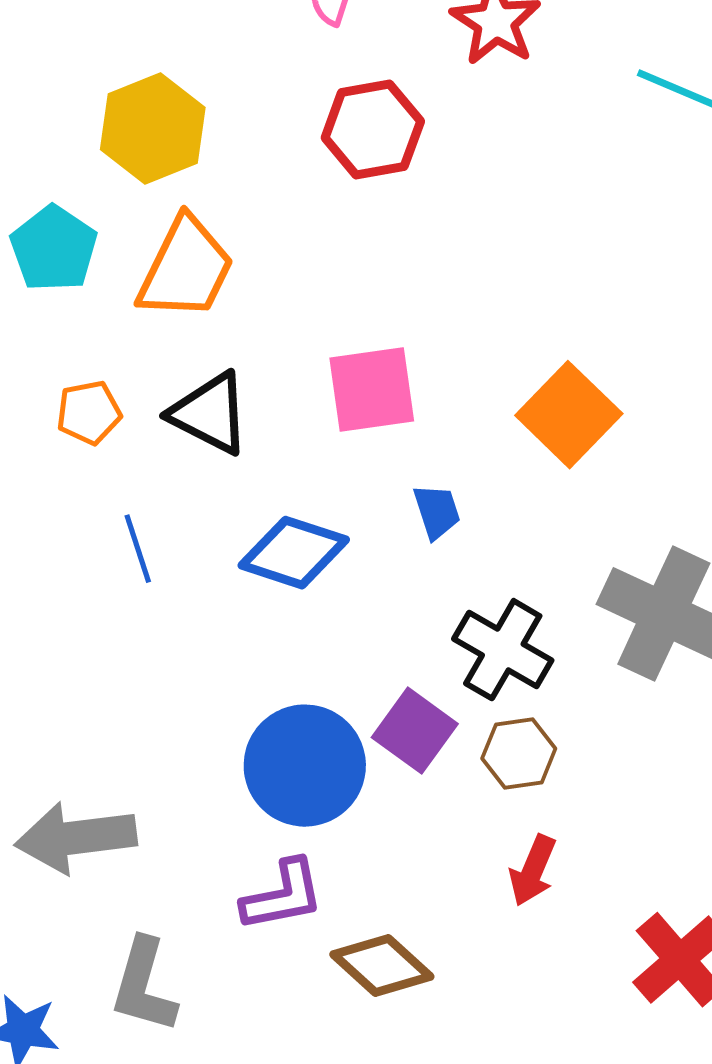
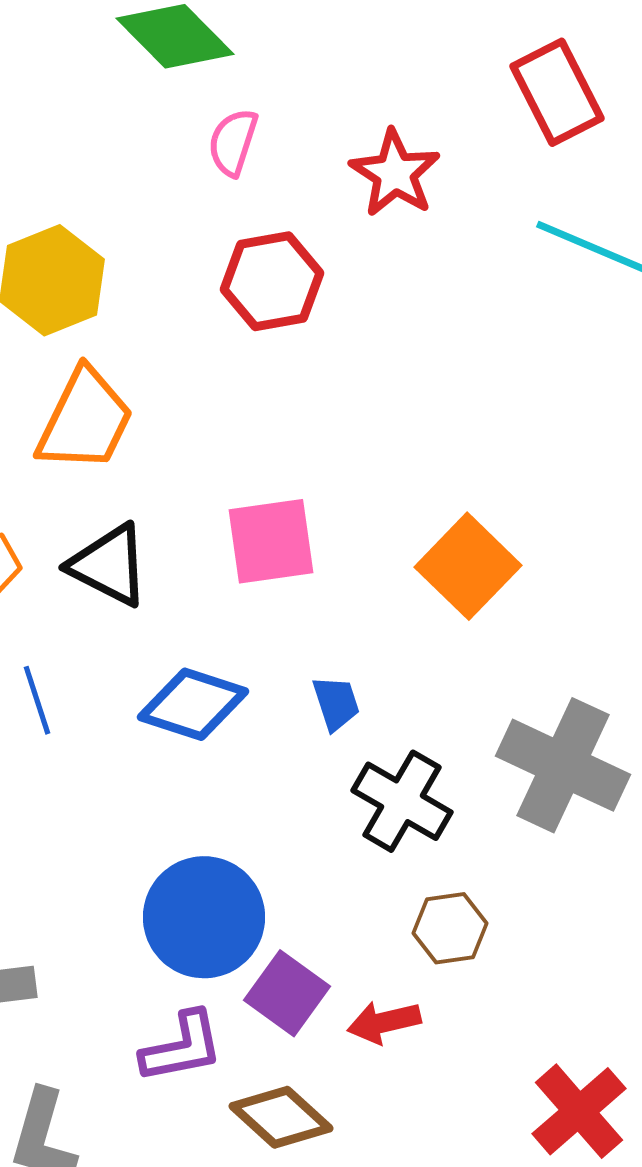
blue trapezoid: (437, 512) -> (336, 703), moved
purple square: (415, 731) -> (287, 993), moved
brown hexagon: (519, 754) -> (450, 928), moved
red arrow: (533, 871) -> (384, 1022), moved, turned 54

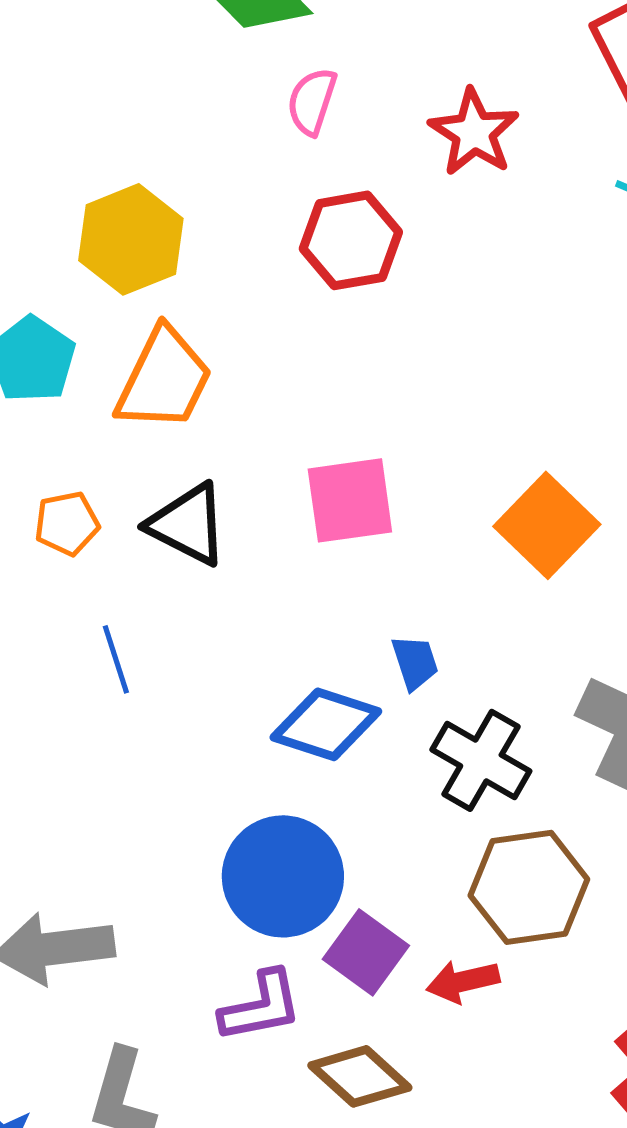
blue diamond: (193, 704) -> (326, 724), moved
brown hexagon: (450, 928) -> (529, 887), size x1.6

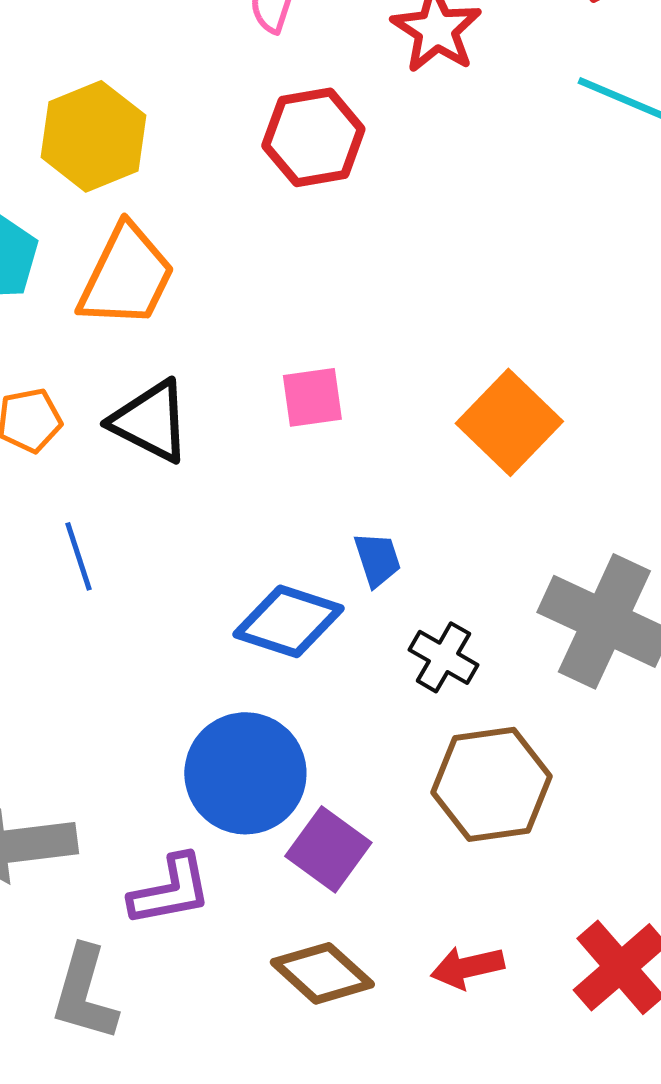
pink square: (350, 500) -> (312, 397), size x0.7
black cross: (481, 760) -> (443, 657), size x0.7
red arrow: (463, 981) -> (467, 967), moved
purple L-shape: (261, 1006) -> (170, 890), moved

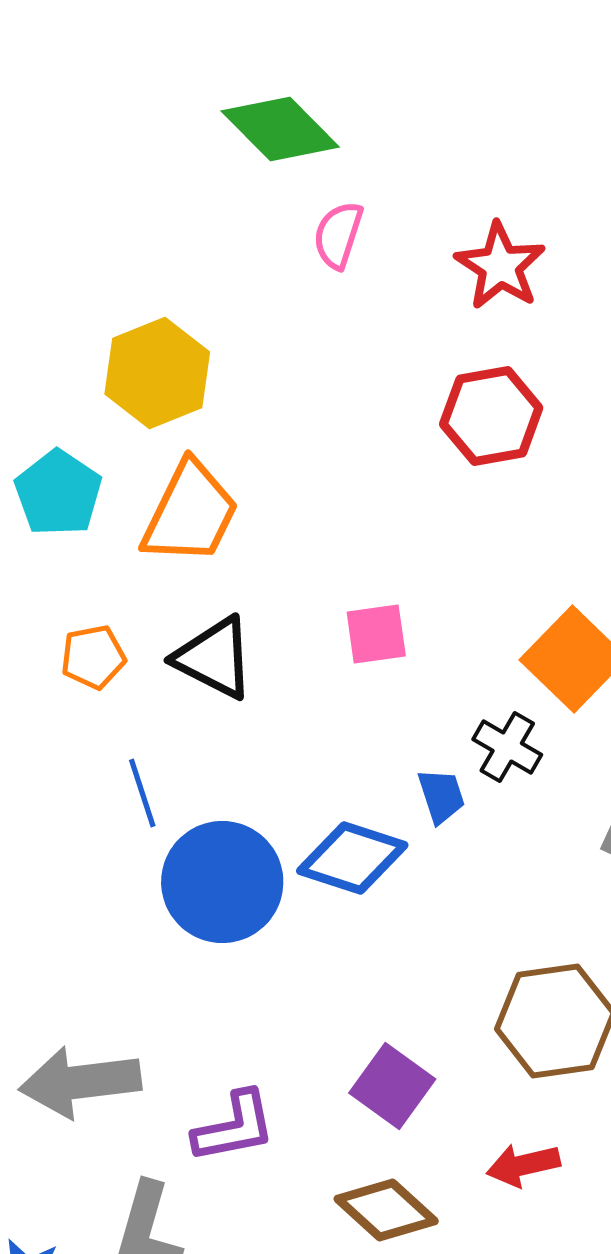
red hexagon: (313, 137) -> (491, 416), moved
black cross: (443, 657) -> (507, 747), moved
blue circle: (245, 773) -> (222, 882), moved
red arrow: (467, 967) -> (523, 1165), moved

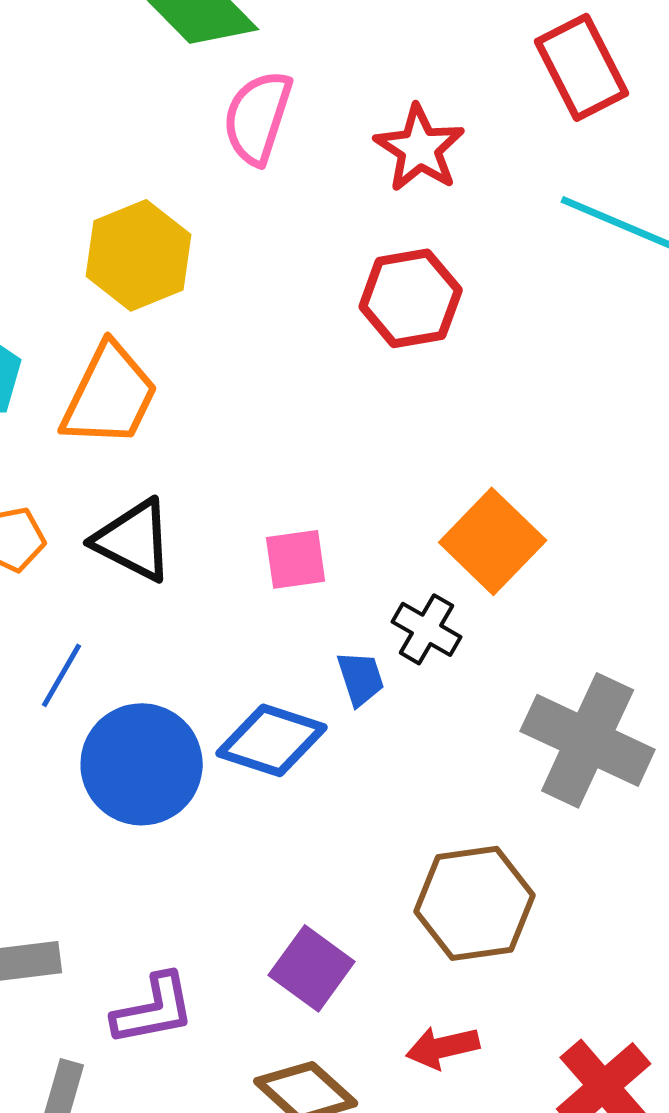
pink semicircle: (338, 235) -> (258, 117), size x1.4
yellow hexagon: (157, 373) -> (139, 255), moved
pink square: (376, 634) -> (296, 559), moved
blue line: (142, 793) -> (62, 675), turned 48

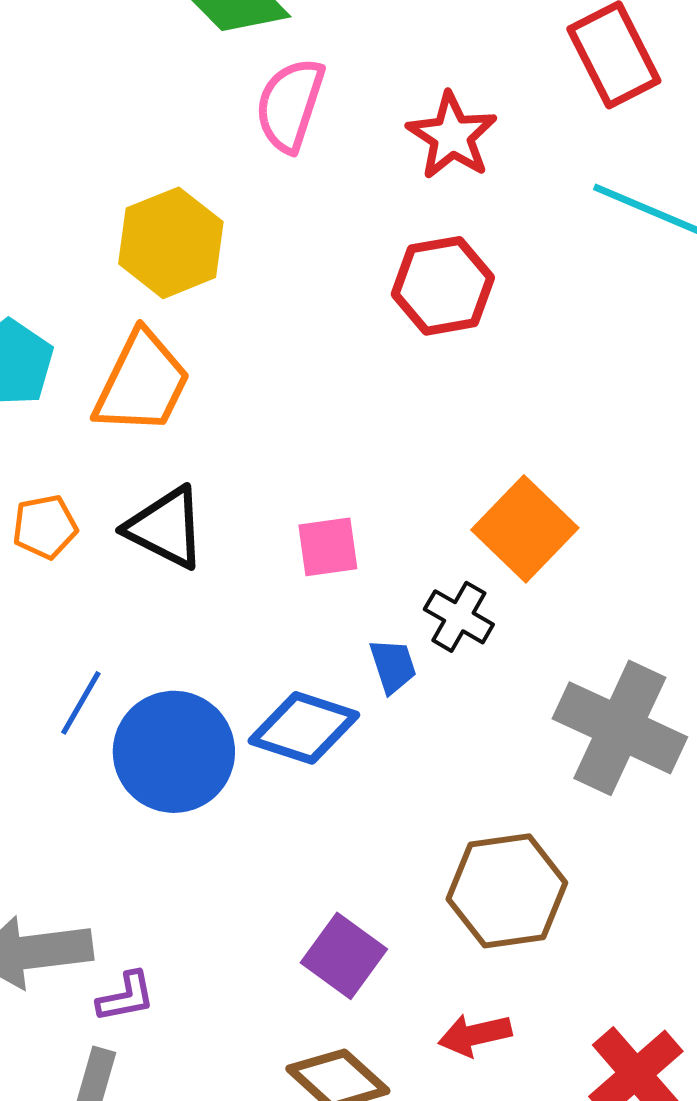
blue line: (62, 675) -> (81, 703), moved
purple L-shape: (154, 1009) -> (126, 997), moved, size x0.7

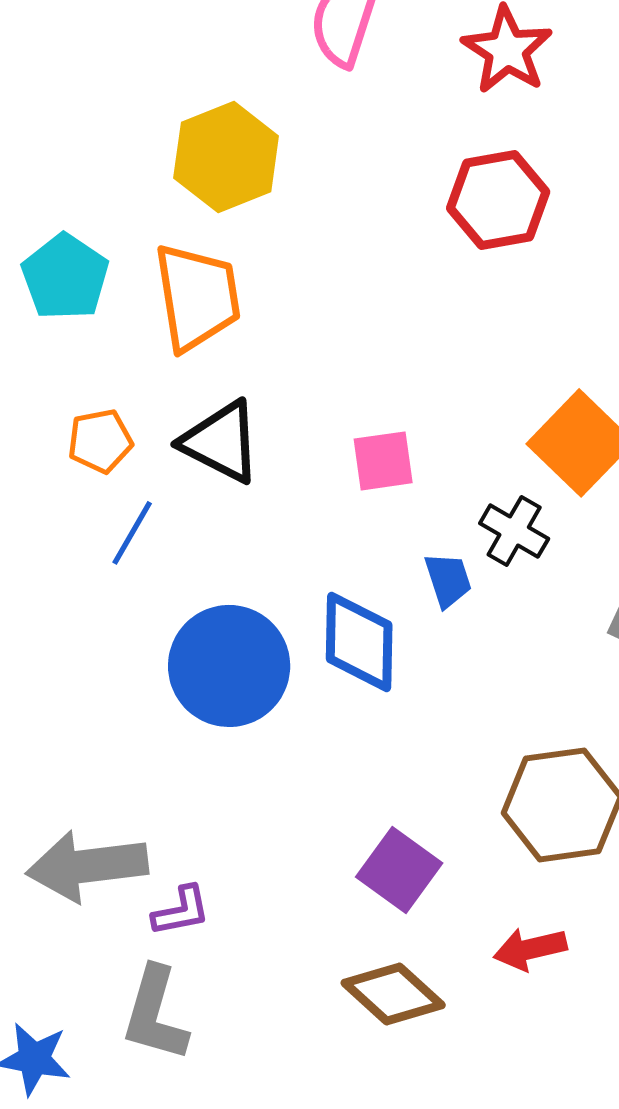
orange trapezoid: (142, 383) -> (197, 297), turned -35
blue line: (81, 703) -> (132, 533), moved
blue diamond: (304, 728) -> (359, 642), turned 73

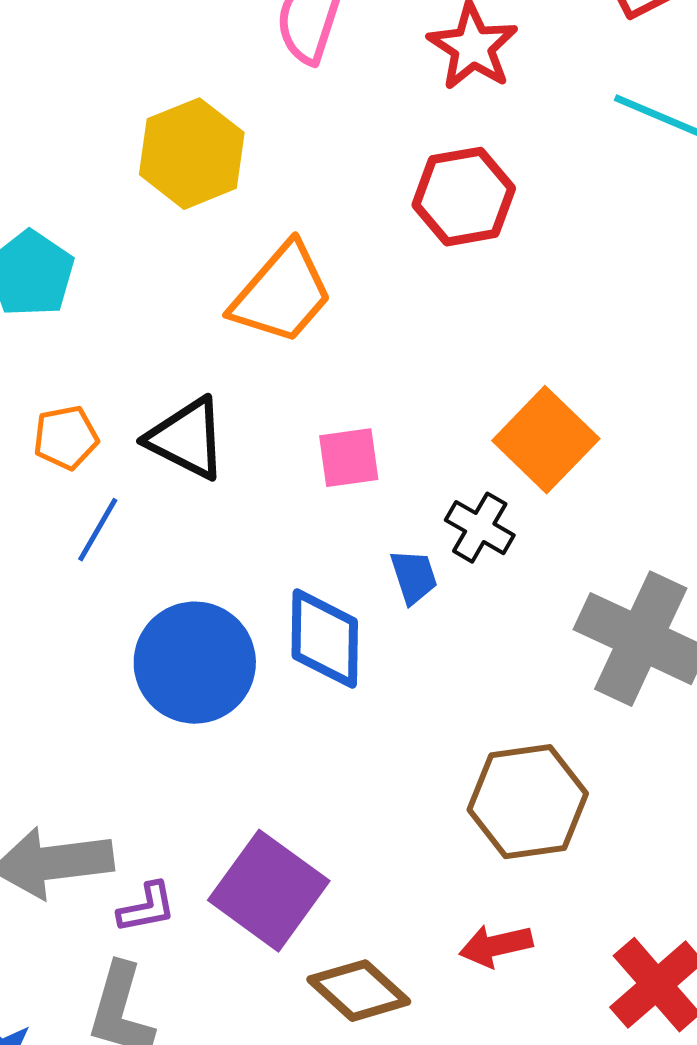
orange trapezoid: (197, 297) -> (282, 294), moved, turned 50
purple square: (399, 870) -> (269, 891), moved, size x1.4

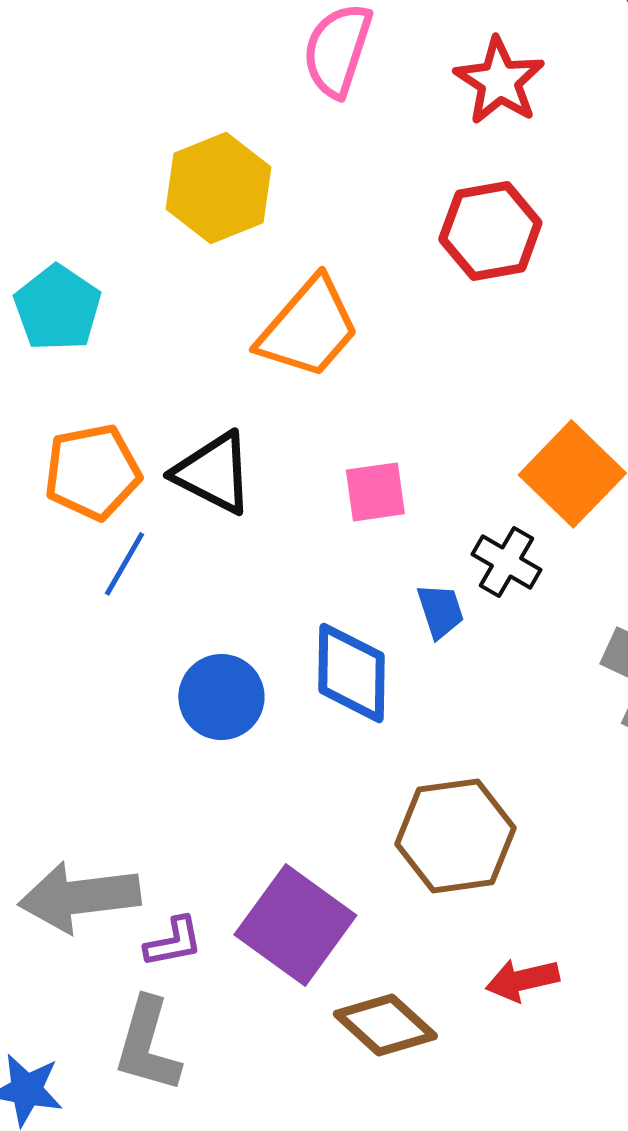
orange pentagon: (66, 438) -> (92, 472), size x1.5
blue circle: (195, 663) -> (221, 697), size x0.7
brown hexagon: (528, 802) -> (455, 836), moved

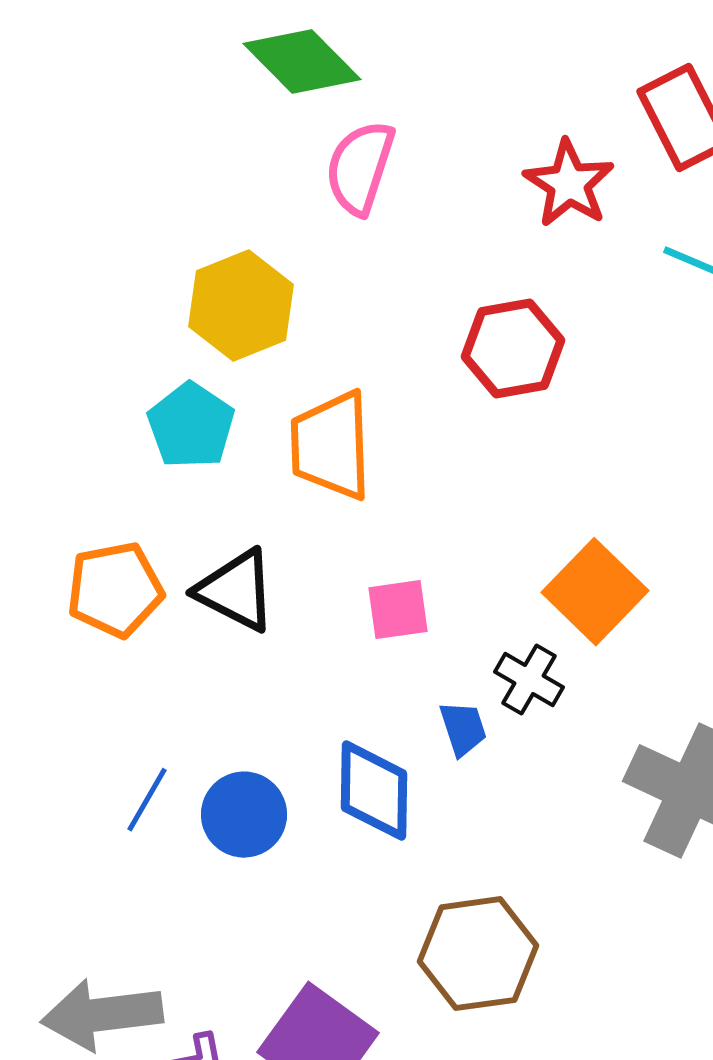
red star: (499, 81) -> (569, 184), moved
cyan pentagon: (57, 308) -> (191, 426), moved
orange trapezoid: (308, 328) -> (331, 446), turned 137
blue line: (124, 564) -> (147, 800), moved

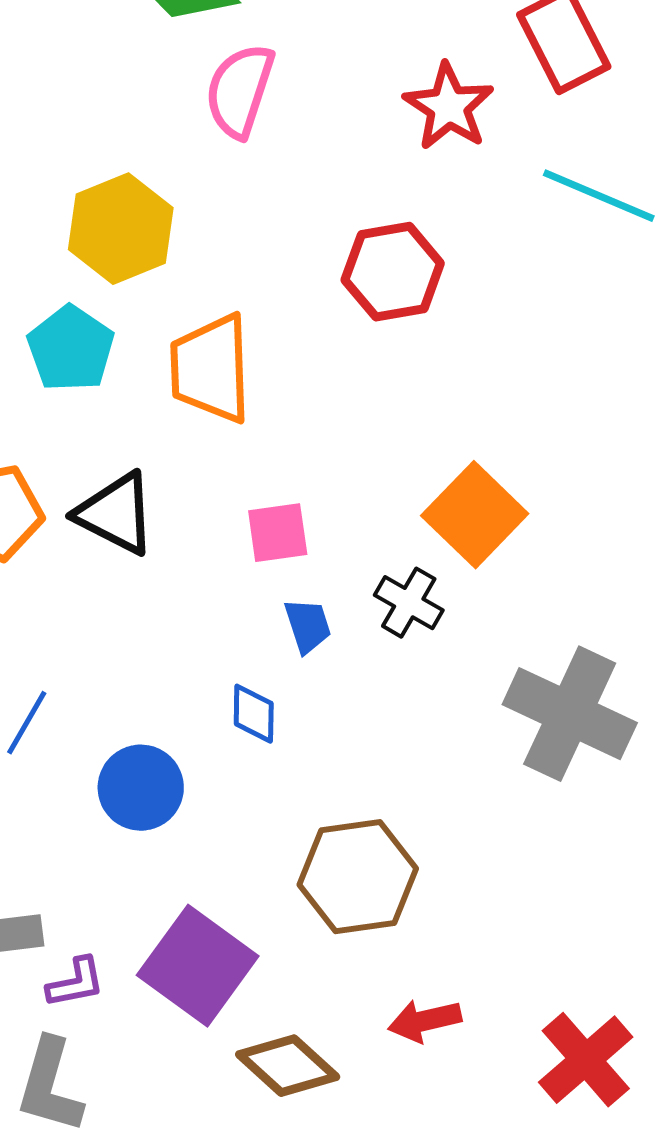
blue trapezoid: (463, 729) -> (308, 626), moved
blue diamond: (374, 791) -> (254, 714), size x0.6
blue circle: (244, 815) -> (141, 788), moved

